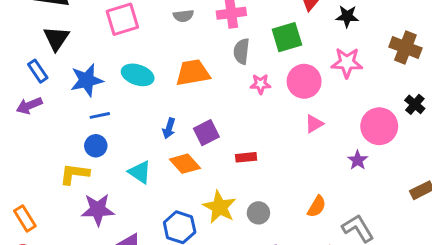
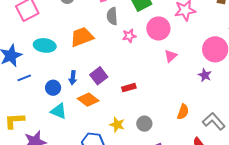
blue circle: (96, 146) -> (53, 88), moved
yellow star: (220, 207) -> (117, 125), size x0.7

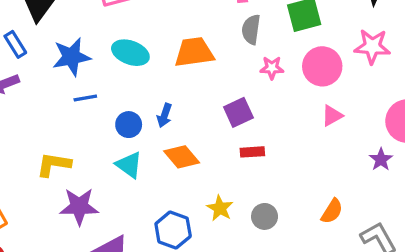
purple square: (99, 76) -> (238, 112), moved

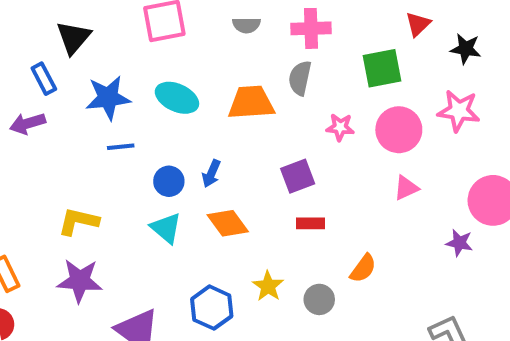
gray semicircle: (251, 29) -> (300, 78), moved
purple star: (381, 159) -> (459, 243), turned -30
purple star: (79, 207) -> (80, 281), moved
orange semicircle: (332, 211) -> (363, 268), moved

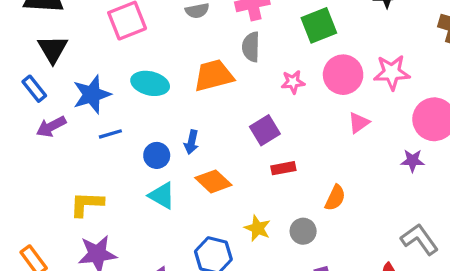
pink star: (459, 111) -> (392, 72), moved
purple arrow: (28, 123) -> (51, 127), moved

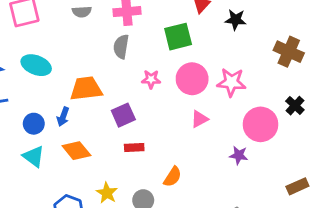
orange trapezoid: (214, 75) -> (86, 89), moved

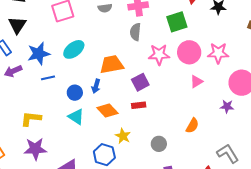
cyan ellipse: (36, 65) -> (74, 49), turned -55
pink star: (151, 79) -> (159, 55), size x1.5
red rectangle: (134, 147) -> (139, 105), moved
orange semicircle: (173, 177) -> (192, 126), moved
yellow star: (107, 193) -> (123, 136), moved

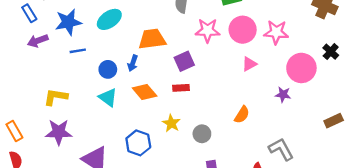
yellow star: (123, 136) -> (171, 123), moved

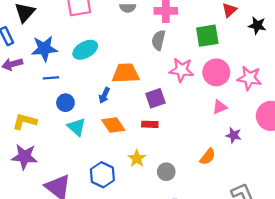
blue circle: (108, 69) -> (65, 103), moved
purple star: (283, 95) -> (234, 135), moved

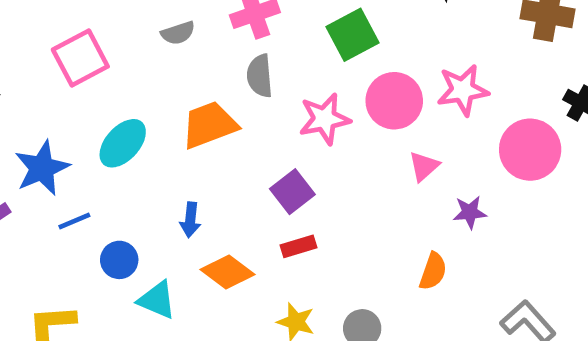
orange trapezoid: (126, 73) -> (209, 125), moved

